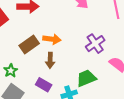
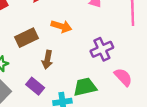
orange arrow: (52, 39) -> (61, 26), moved

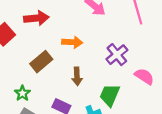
brown arrow: (47, 60) -> (77, 76), moved
green trapezoid: (85, 87) -> (110, 95), turned -40

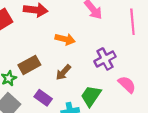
brown rectangle: (41, 62) -> (29, 65), moved
brown arrow: (77, 76) -> (63, 72), turned 35

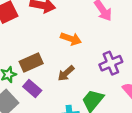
purple rectangle: (43, 98) -> (32, 88), moved

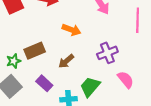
purple rectangle: (32, 88) -> (44, 83), moved

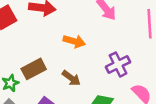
brown arrow: (66, 61) -> (71, 78), turned -98

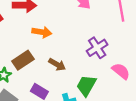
orange arrow: (74, 41) -> (42, 32), moved

